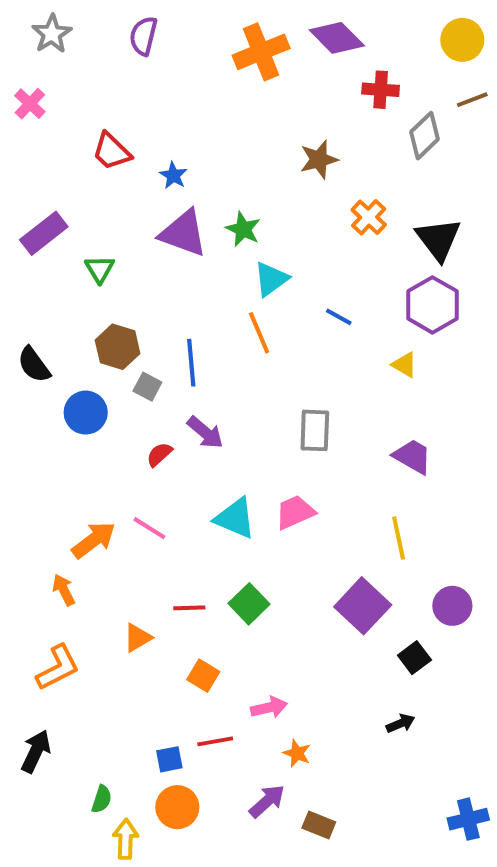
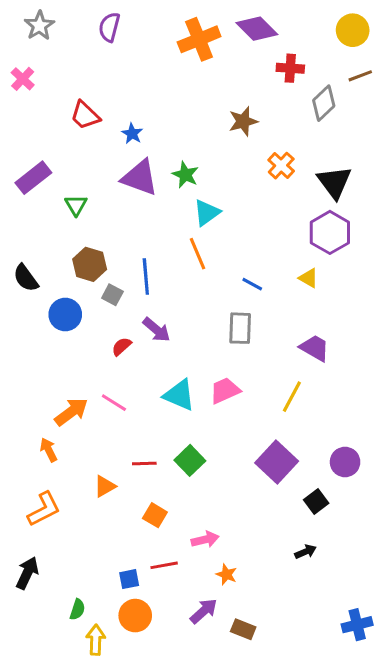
blue line: (339, 317) -> (252, 284), moved
yellow line: (399, 538) -> (292, 397), moved, turned 40

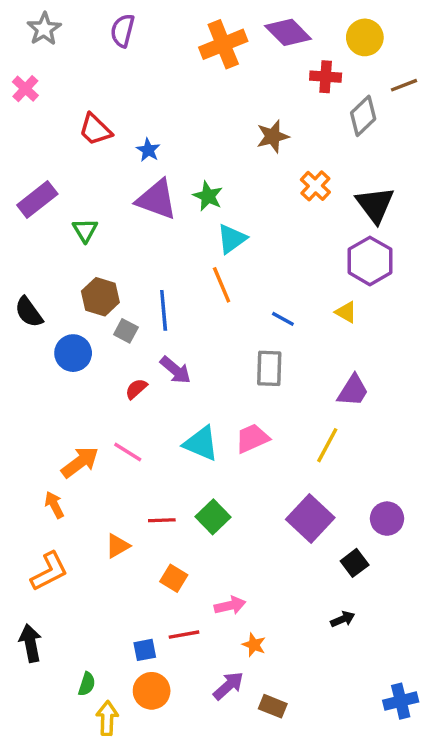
yellow circle: (353, 30) -> (365, 37), moved
purple trapezoid: (315, 348) -> (353, 391), turned 92
black arrow: (27, 573) -> (30, 643), turned -36

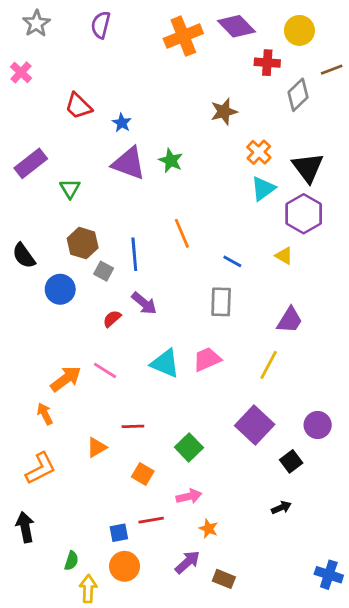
cyan triangle: (232, 239) -> (263, 189), moved
green square: (213, 517) -> (189, 447), moved
blue cross: (401, 701) -> (329, 575), turned 32

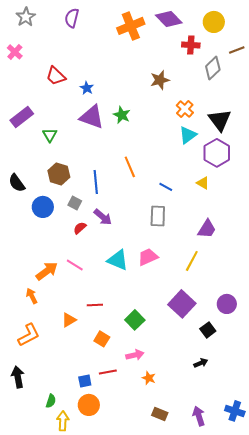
gray square: (104, 271) -> (75, 203), moved
purple arrow: (187, 562) -> (199, 416), moved, turned -66

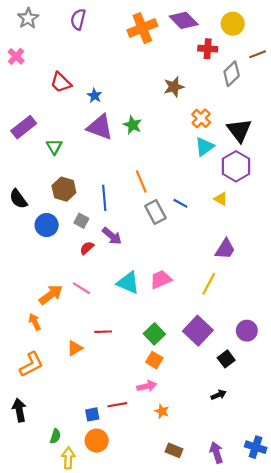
gray rectangle: (158, 216) -> (155, 212), moved, turned -30
green square: (135, 320) -> (154, 334), moved
orange square: (102, 339) -> (154, 360), moved

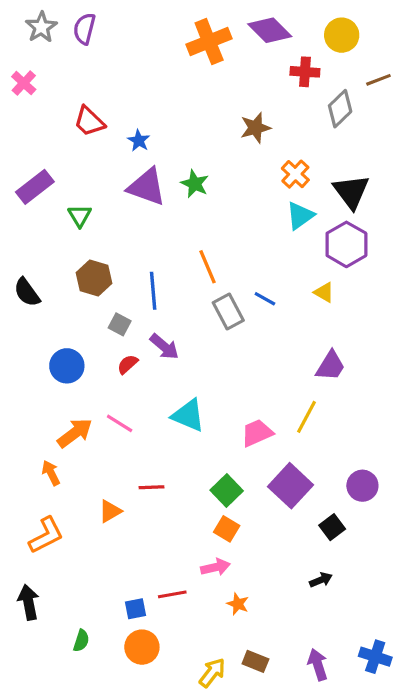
purple semicircle: (78, 19) -> (84, 29), moved
blue circle: (47, 225) -> (67, 366), moved
pink trapezoid: (161, 279) -> (257, 433), moved
yellow arrow: (68, 458) -> (212, 673), moved, turned 36

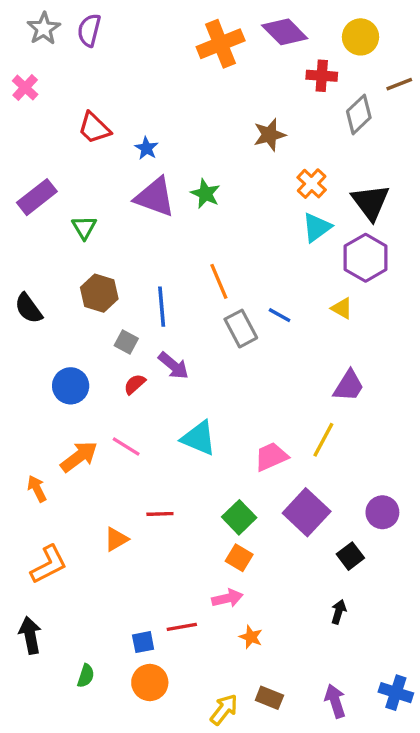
orange arrow: (51, 473) -> (37, 489), moved
black arrow: (321, 580) -> (339, 612), turned -50

